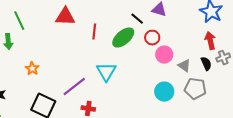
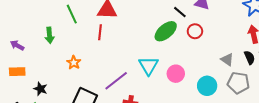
green line: (19, 21) -> (72, 14), moved
red line: (94, 32) -> (100, 32), moved
pink circle: (164, 55) -> (176, 74), moved

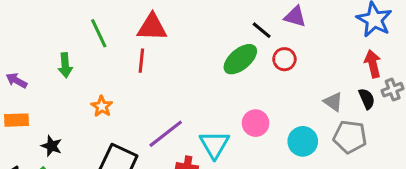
cyan triangle: (149, 66) -> (214, 144), moved

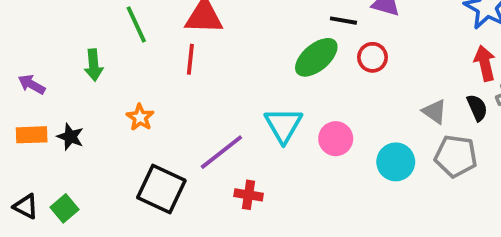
black line: (262, 30) -> (343, 21), turned -30
cyan triangle: (214, 144) -> (283, 125), moved
black star: (52, 146) -> (70, 137), moved

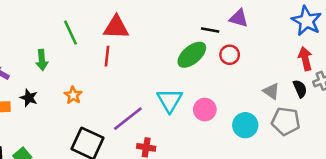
black star: (70, 137) -> (29, 98), moved

